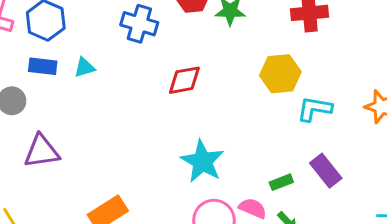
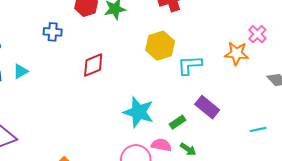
blue cross: (139, 24) -> (53, 32), size x0.7
cyan star: (202, 161) -> (139, 112), moved

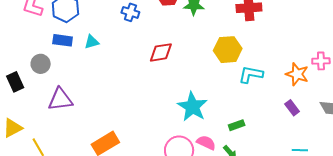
pink cross: (257, 34) -> (321, 61), turned 30
purple rectangle: (207, 107) -> (292, 108), moved, size x0.7
green rectangle: (178, 122) -> (237, 125), moved

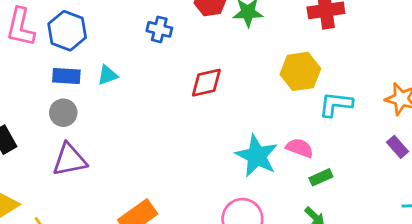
gray circle: (41, 64) -> (63, 113), moved
pink semicircle: (206, 143) -> (300, 148), moved

